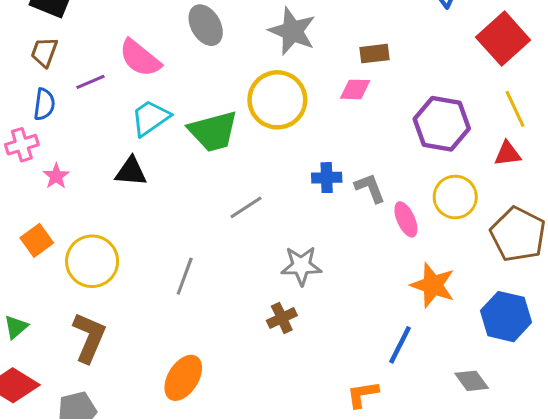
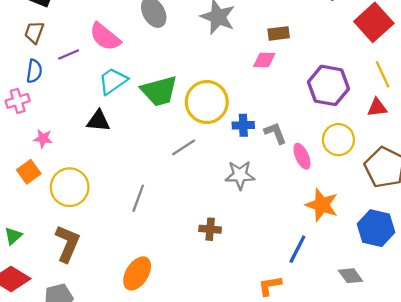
yellow circle: (277, 100) -> (207, 102), moved
pink star: (56, 176) -> (43, 139), moved, turned -30
gray star: (301, 266) -> (240, 175), moved
brown cross: (282, 318) -> (210, 229), turned 30

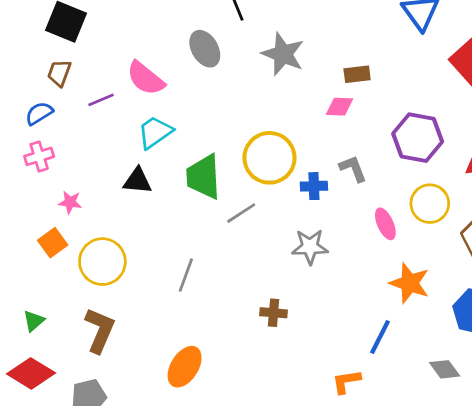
blue semicircle: (34, 71) -> (39, 113), moved, turned -130
green trapezoid: (159, 91) -> (203, 177), moved, turned 102
gray L-shape: (275, 133) -> (353, 169), moved

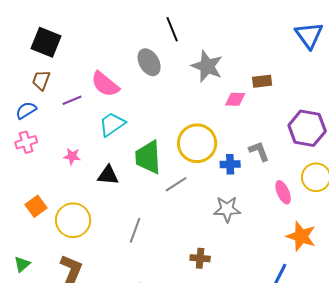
pink diamond: (340, 107) -> (235, 99), moved
black triangle: (137, 181) -> (108, 175), moved
pink star: (70, 202) -> (72, 156), moved

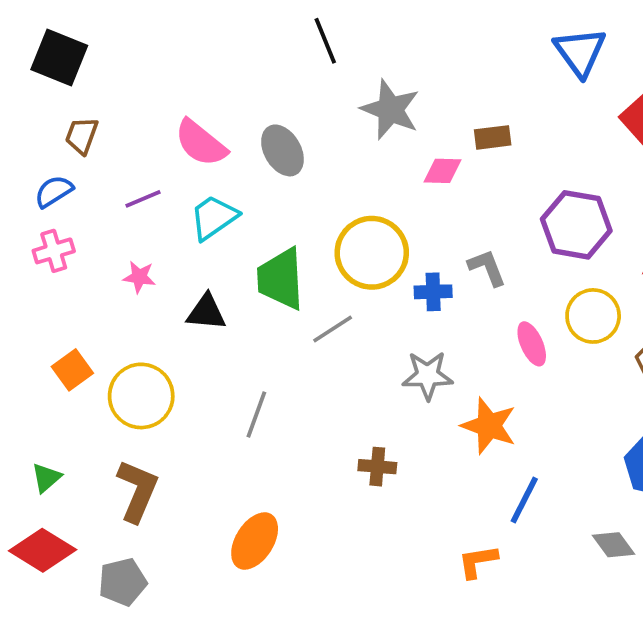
black square: (46, 42) -> (59, 57), moved
gray ellipse: (149, 62) -> (282, 150), moved
purple line: (72, 100) -> (143, 199), moved
orange star: (301, 236) -> (489, 426), moved

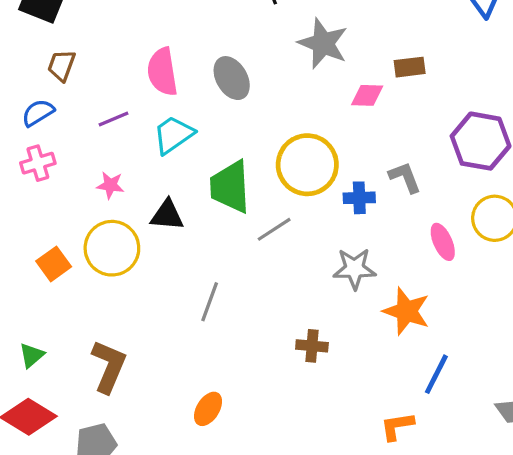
pink semicircle: (201, 143) -> (162, 72), turned 42
yellow circle: (141, 396) -> (112, 248), moved
orange ellipse: (255, 541) -> (208, 409), size x0.7

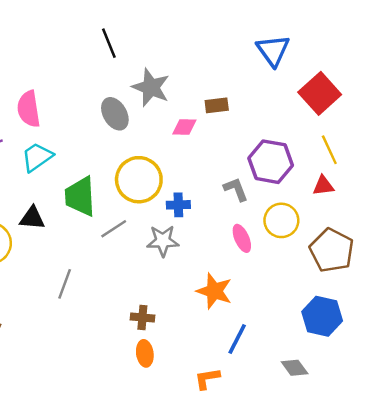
gray ellipse: (232, 78) -> (115, 114), moved
gray L-shape: (405, 177) -> (236, 189), moved
gray star: (355, 269) -> (163, 241), moved
orange ellipse: (208, 409) -> (145, 353), moved, turned -40

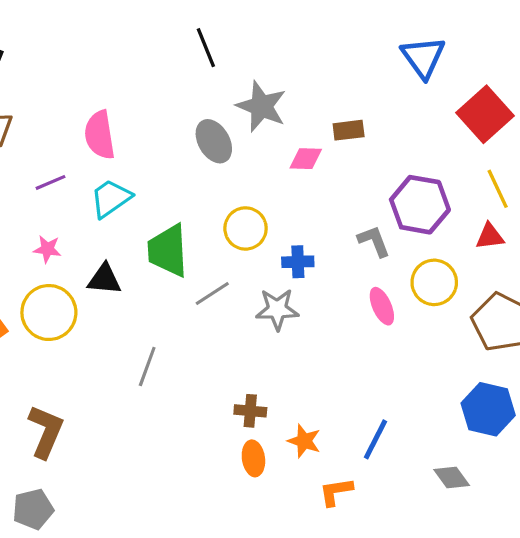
yellow circle: (139, 180) -> (246, 228), size x0.7
orange star: (214, 291) -> (304, 441), moved, size x0.7

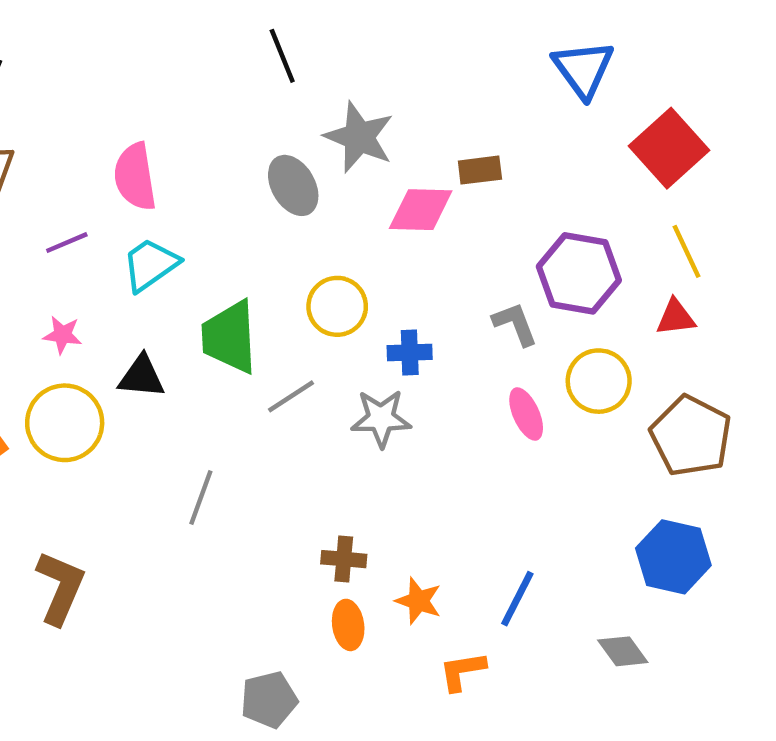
pink diamond: (306, 159) -> (421, 210), size x1.4
gray pentagon: (33, 509) -> (269, 700), moved

